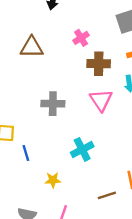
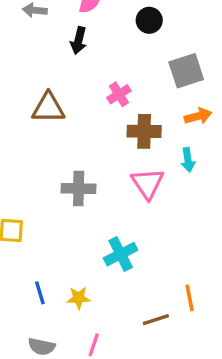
blue line: (26, 153) -> (40, 293), moved

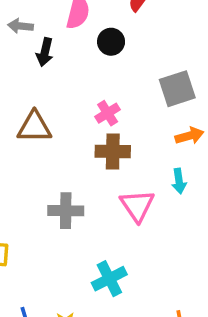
black circle: (149, 20) -> (111, 42), moved
black arrow: (79, 40) -> (45, 52), moved
brown cross: (144, 131) -> (113, 151), moved

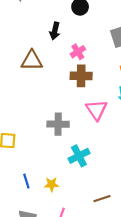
black arrow: (45, 52) -> (55, 31), moved
gray cross: (66, 211) -> (58, 124), moved

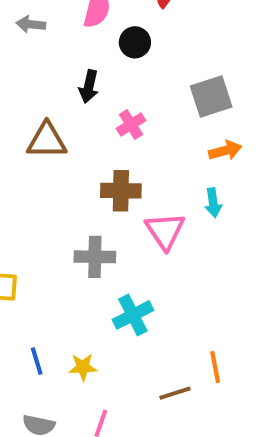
brown cross: (81, 76) -> (121, 191), moved

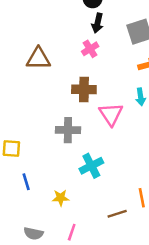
black arrow: (89, 86) -> (97, 23), moved
blue line: (37, 361) -> (26, 182), moved

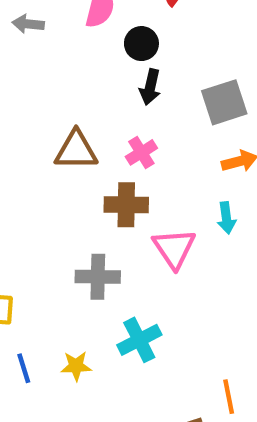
pink cross: (90, 49) -> (141, 152), moved
brown triangle: (38, 59) -> (76, 150), moved
yellow star: (61, 198) -> (76, 366), moved

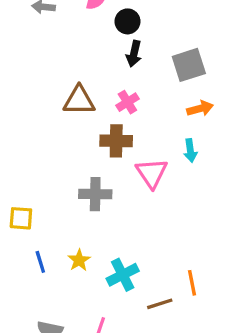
cyan cross: (139, 340) -> (123, 275), moved
yellow star: (76, 366) -> (79, 260), turned -30

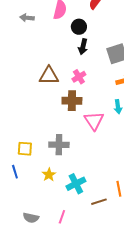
gray cross: (95, 194) -> (59, 145), moved
yellow square: (21, 218) -> (25, 149), moved
blue line: (40, 262) -> (15, 172), moved

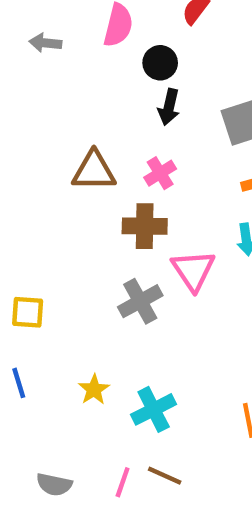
gray cross: (59, 145) -> (140, 301), moved, turned -30
yellow square: (25, 149) -> (28, 312), moved
brown line: (99, 202) -> (165, 476), moved, turned 42

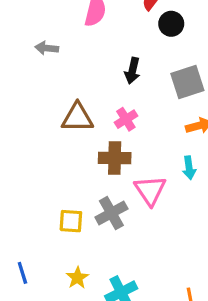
gray arrow: (45, 43) -> (47, 48), moved
black circle: (160, 63) -> (171, 24), moved
yellow square: (28, 312) -> (71, 221), moved

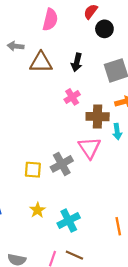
brown triangle: (77, 118) -> (41, 62), moved
brown cross: (115, 158) -> (98, 117), moved

